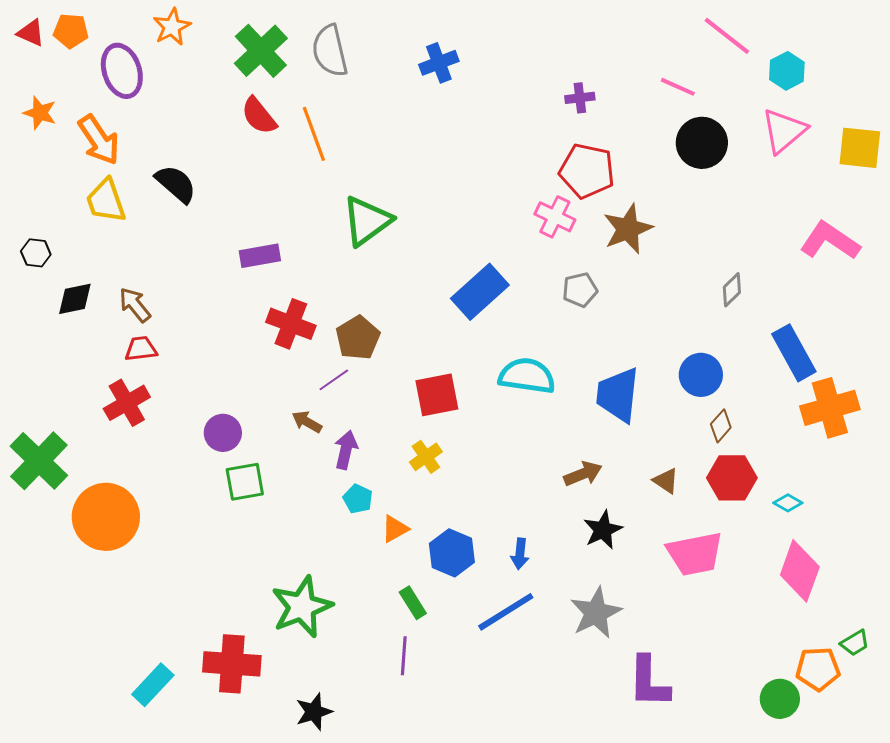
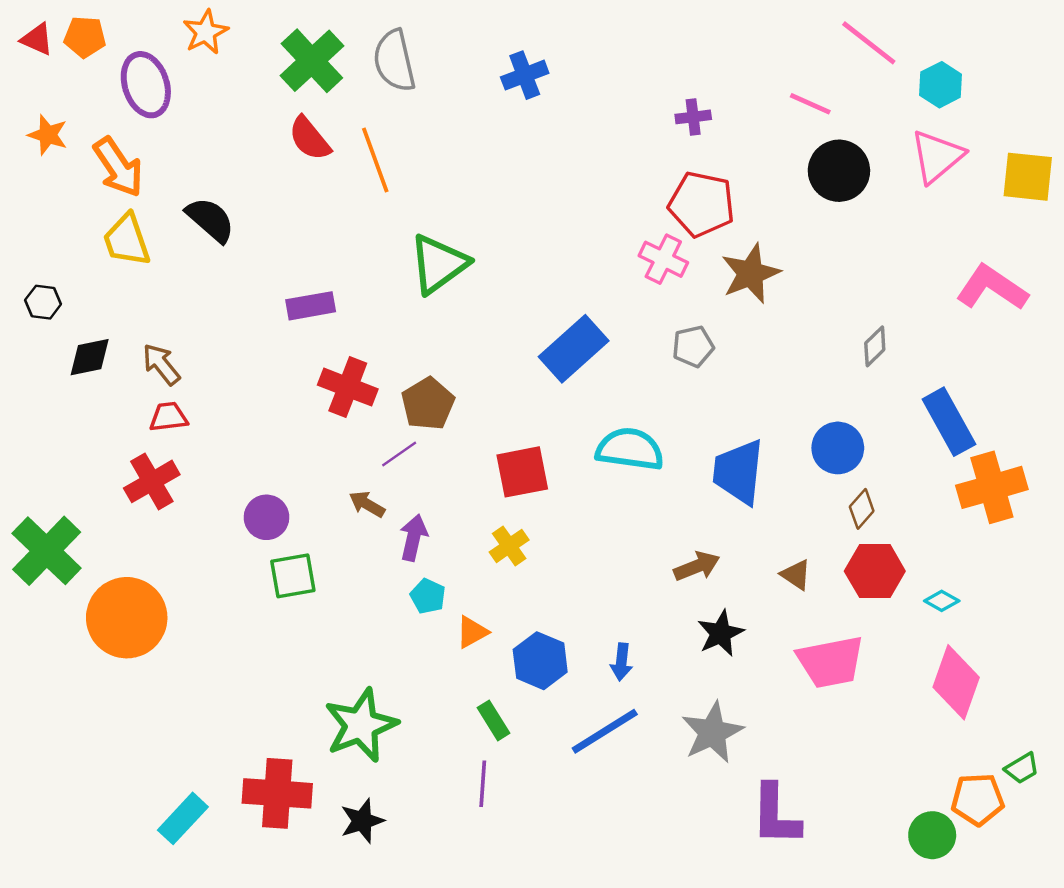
black star: (314, 712) -> (362, 821), moved

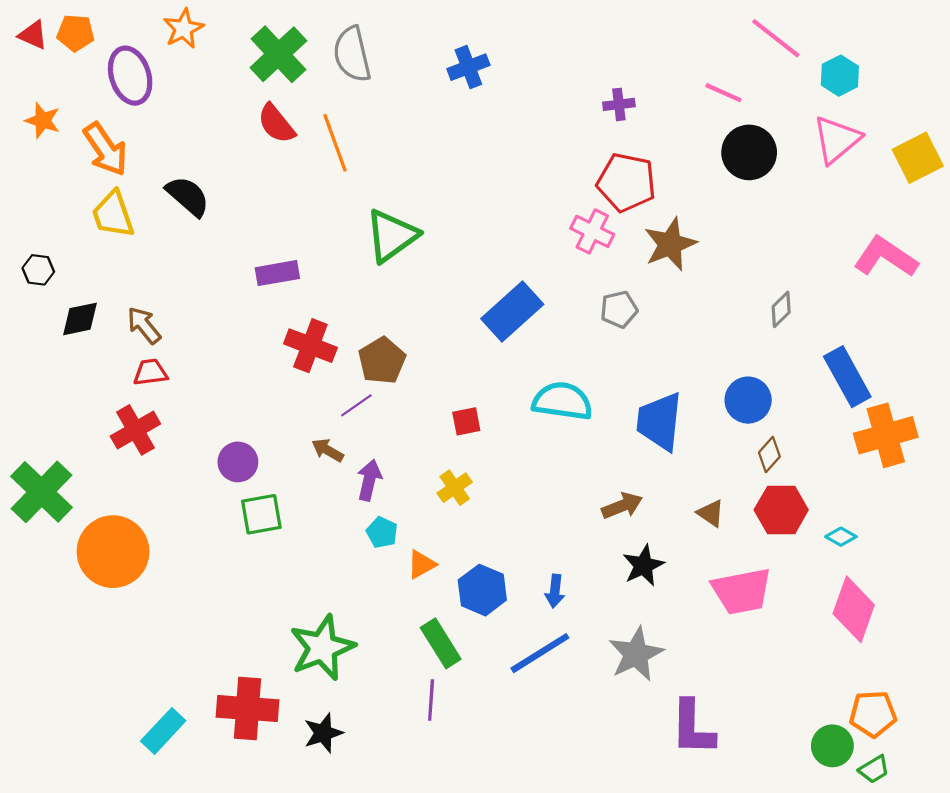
yellow square: (1028, 177) -> (918, 158), turned -33
red square: (522, 472) -> (466, 421), size x0.6
green rectangle: (494, 720) -> (441, 643), size x1.4
green trapezoid: (1022, 768) -> (874, 769), moved

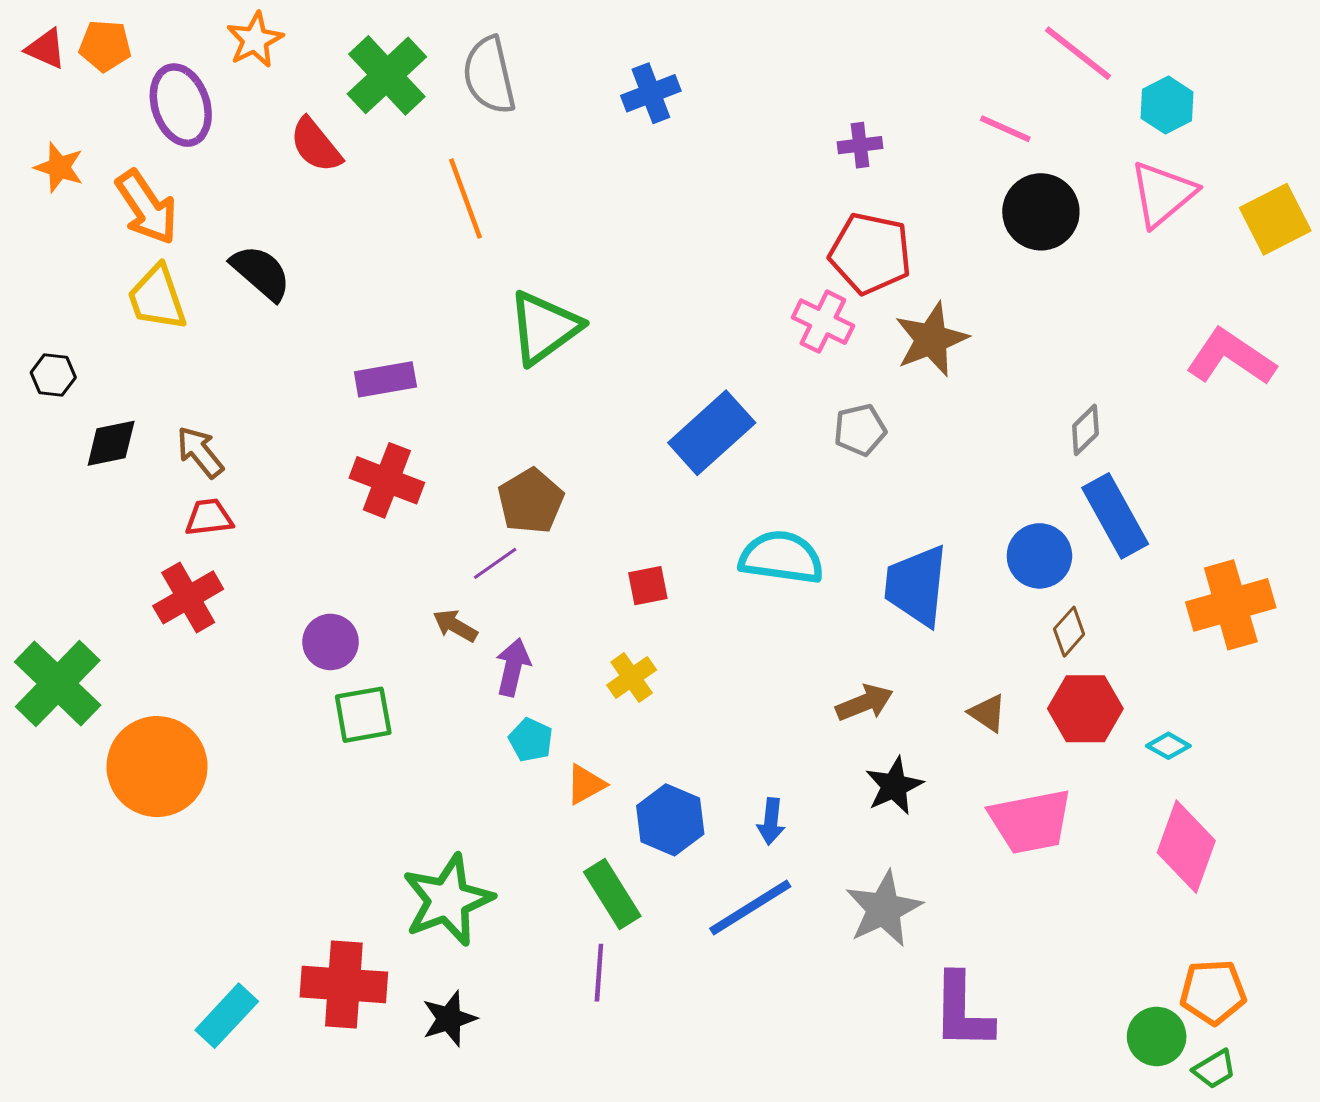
red semicircle: (276, 124) -> (316, 145), moved
red cross: (310, 346) -> (387, 480), moved
blue rectangle: (847, 377) -> (1115, 516), moved

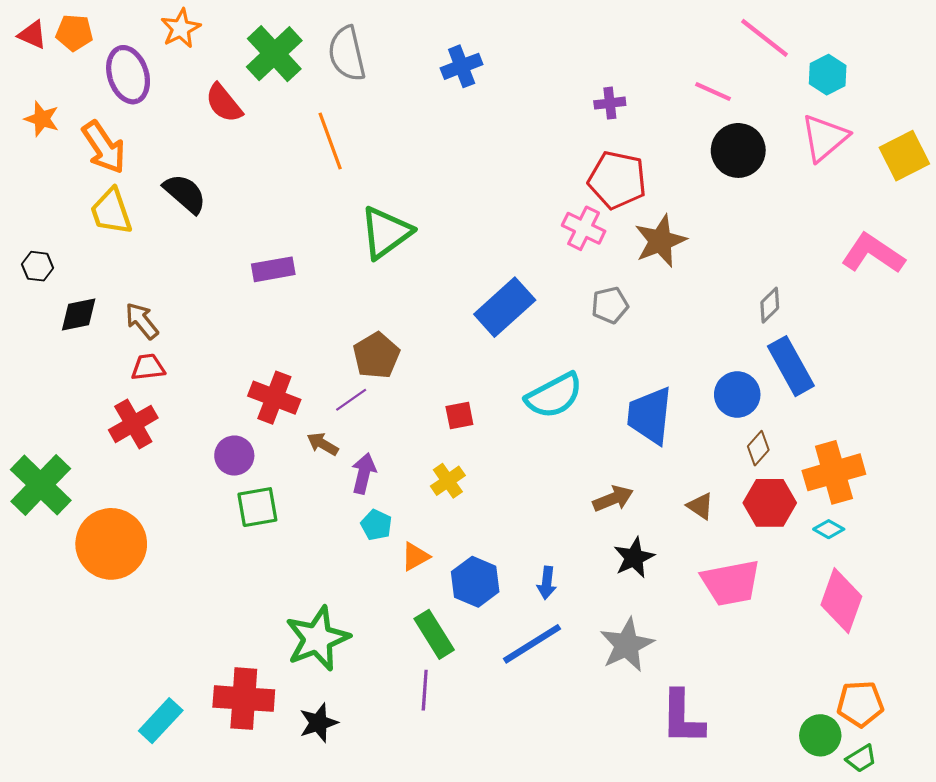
red cross: (387, 480) -> (274, 398), moved
cyan semicircle: (781, 557) -> (554, 396), turned 144
orange cross: (1231, 605) -> (834, 472), moved

